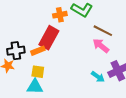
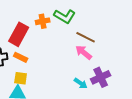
red rectangle: (49, 38) -> (19, 34), moved
orange rectangle: (38, 51) -> (21, 57), turned 48

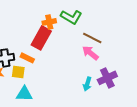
red rectangle: (19, 34) -> (41, 38), moved
yellow square: (21, 78) -> (18, 72), moved
cyan arrow: (81, 83) -> (87, 84), turned 72

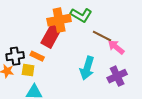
orange cross: (49, 22) -> (59, 20), size x1.6
pink arrow: (90, 53) -> (116, 47), moved
cyan arrow: (87, 84) -> (87, 68), moved, size x1.6

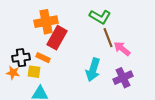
green L-shape: (81, 15) -> (100, 17), moved
orange cross: (59, 20) -> (46, 22), moved
brown line: (102, 36) -> (108, 38), turned 42

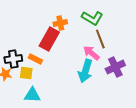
orange cross: (46, 22) -> (60, 23), moved, size x0.6
pink arrow: (122, 49) -> (91, 53), moved
purple cross: (123, 78) -> (115, 67), moved

